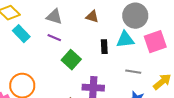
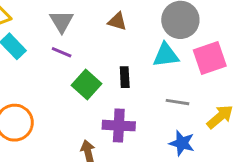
gray triangle: (54, 17) -> (62, 21), turned 42
black rectangle: (104, 47) -> (125, 77), moved

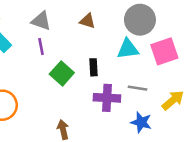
gray triangle: (62, 21) -> (41, 21), turned -40
purple line: (62, 52) -> (41, 47), turned 56
purple cross: (119, 126) -> (107, 98), moved

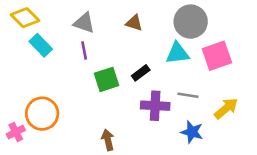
black rectangle: (94, 67) -> (141, 73), turned 56
green square: (62, 73) -> (107, 79), turned 30

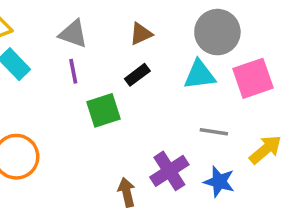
brown triangle: (134, 23) -> (141, 34), turned -42
black rectangle: (141, 73) -> (137, 75), moved
purple cross: (155, 106) -> (169, 171), moved, turned -36
brown arrow: (108, 140) -> (127, 192), moved

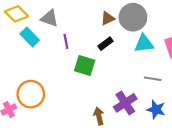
gray circle: (217, 32) -> (133, 17), moved
gray triangle: (73, 34) -> (49, 18), moved
green square: (103, 110) -> (85, 66), turned 35

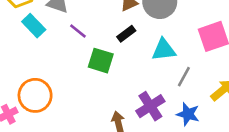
purple line: (66, 41) -> (78, 31), turned -40
cyan triangle: (144, 44) -> (164, 50), moved
gray line: (153, 79) -> (184, 77), turned -70

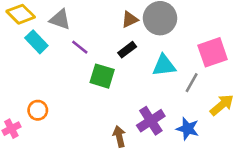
gray line: (184, 77) -> (192, 83), moved
orange circle: (35, 95) -> (38, 110), size x0.6

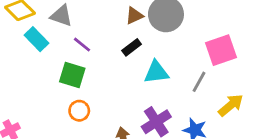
cyan triangle: (164, 66) -> (156, 72), moved
green square: (102, 76) -> (72, 75), moved
orange circle: (38, 110) -> (79, 111), moved

